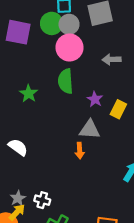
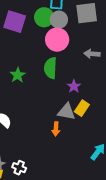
yellow rectangle: (118, 109) -> (82, 108), moved

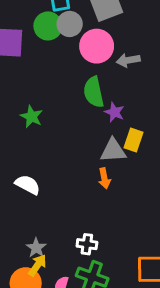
pink circle: (57, 40) -> (97, 46), moved
green semicircle: (50, 68) -> (94, 92), moved
white cross: (19, 168) -> (87, 244), moved

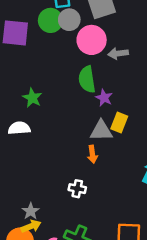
white semicircle: (28, 185) -> (19, 128), moved, turned -35
white cross: (87, 244) -> (77, 189), moved
yellow arrow: (37, 265) -> (31, 226), turned 30

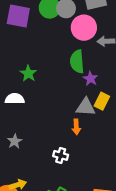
gray star: (31, 211) -> (15, 141), moved

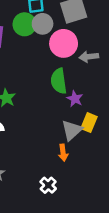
gray triangle: (86, 107) -> (72, 130), turned -42
white cross: (61, 155) -> (48, 185), turned 32

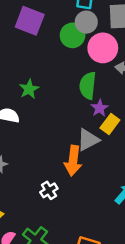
green circle: (25, 24) -> (73, 35), moved
yellow rectangle: (89, 123) -> (110, 124), moved
orange arrow: (63, 153) -> (73, 161), size x1.6

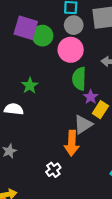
green circle: (73, 35) -> (42, 36), moved
pink circle: (103, 48) -> (71, 50), moved

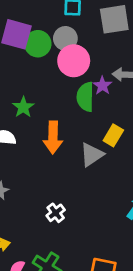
gray circle: (74, 25) -> (65, 38), moved
purple star: (91, 97) -> (102, 86), moved
orange arrow: (72, 143) -> (53, 137), moved

